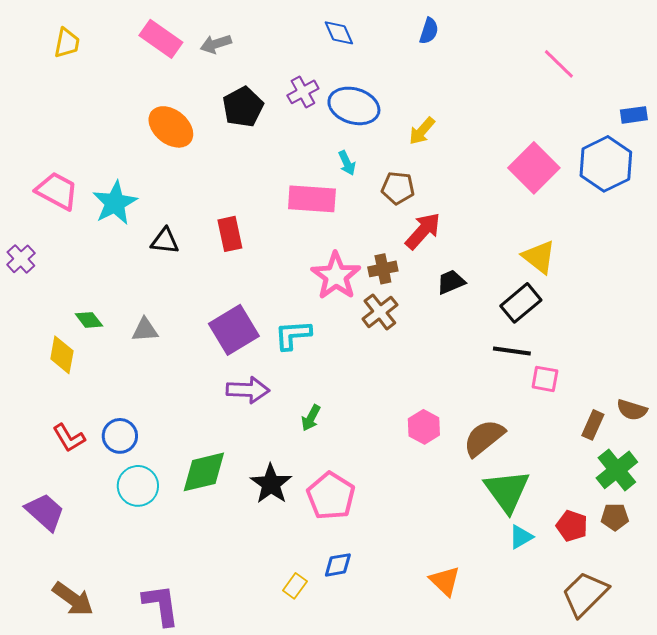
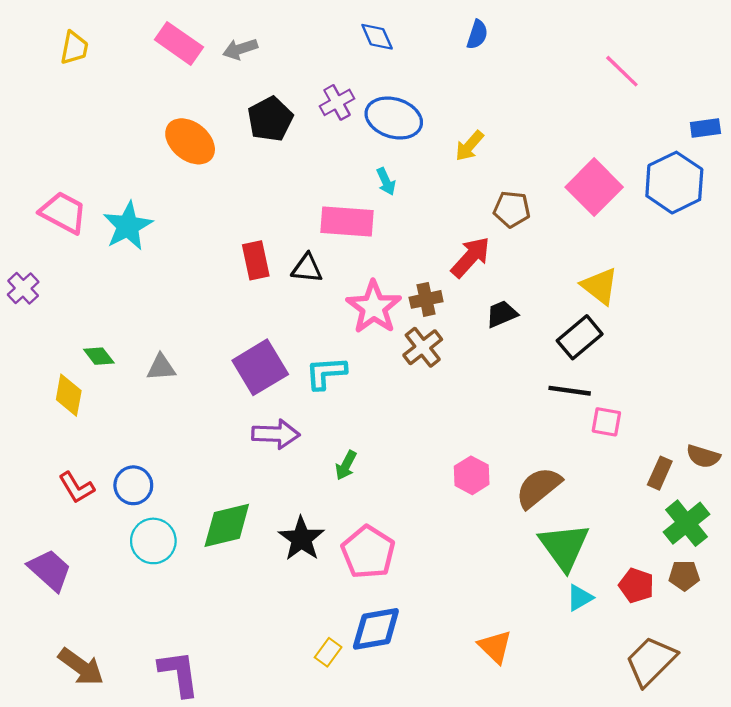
brown pentagon: (398, 188) -> (512, 209), moved
black triangle: (165, 241) -> (307, 268), moved
blue diamond: (338, 565) -> (376, 629), size x1.6

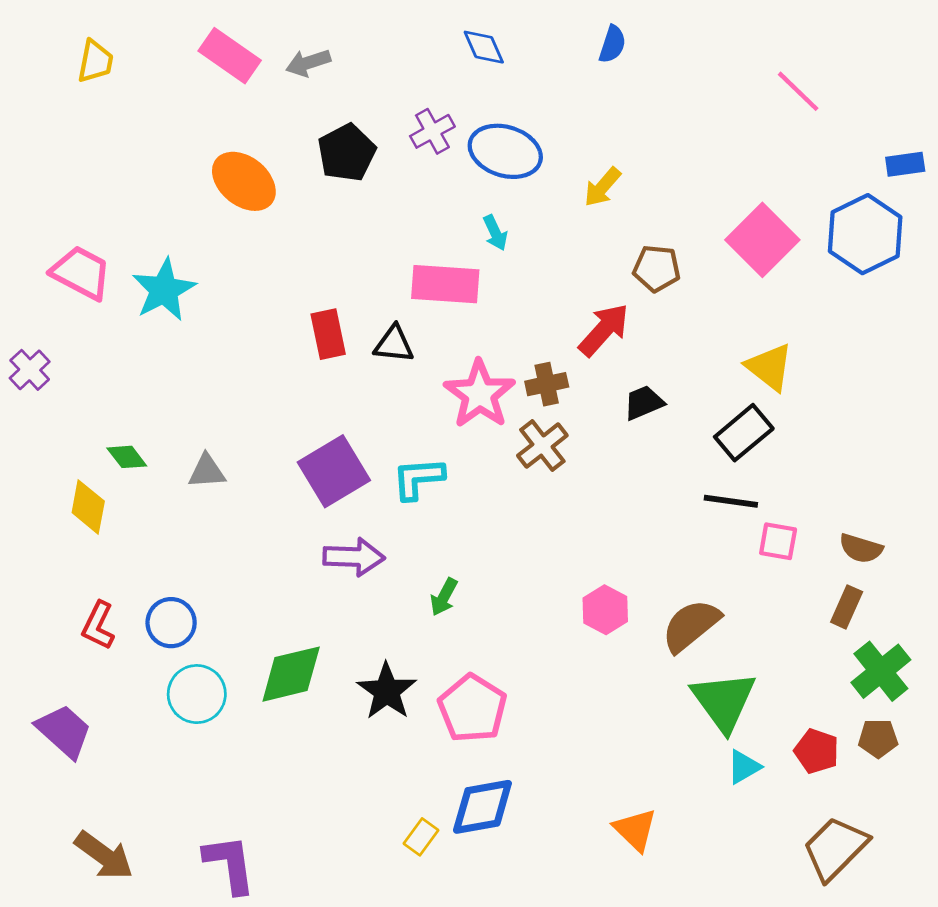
brown semicircle: (703, 456) -> (861, 548), moved
red L-shape: (77, 488) -> (98, 625), turned 57

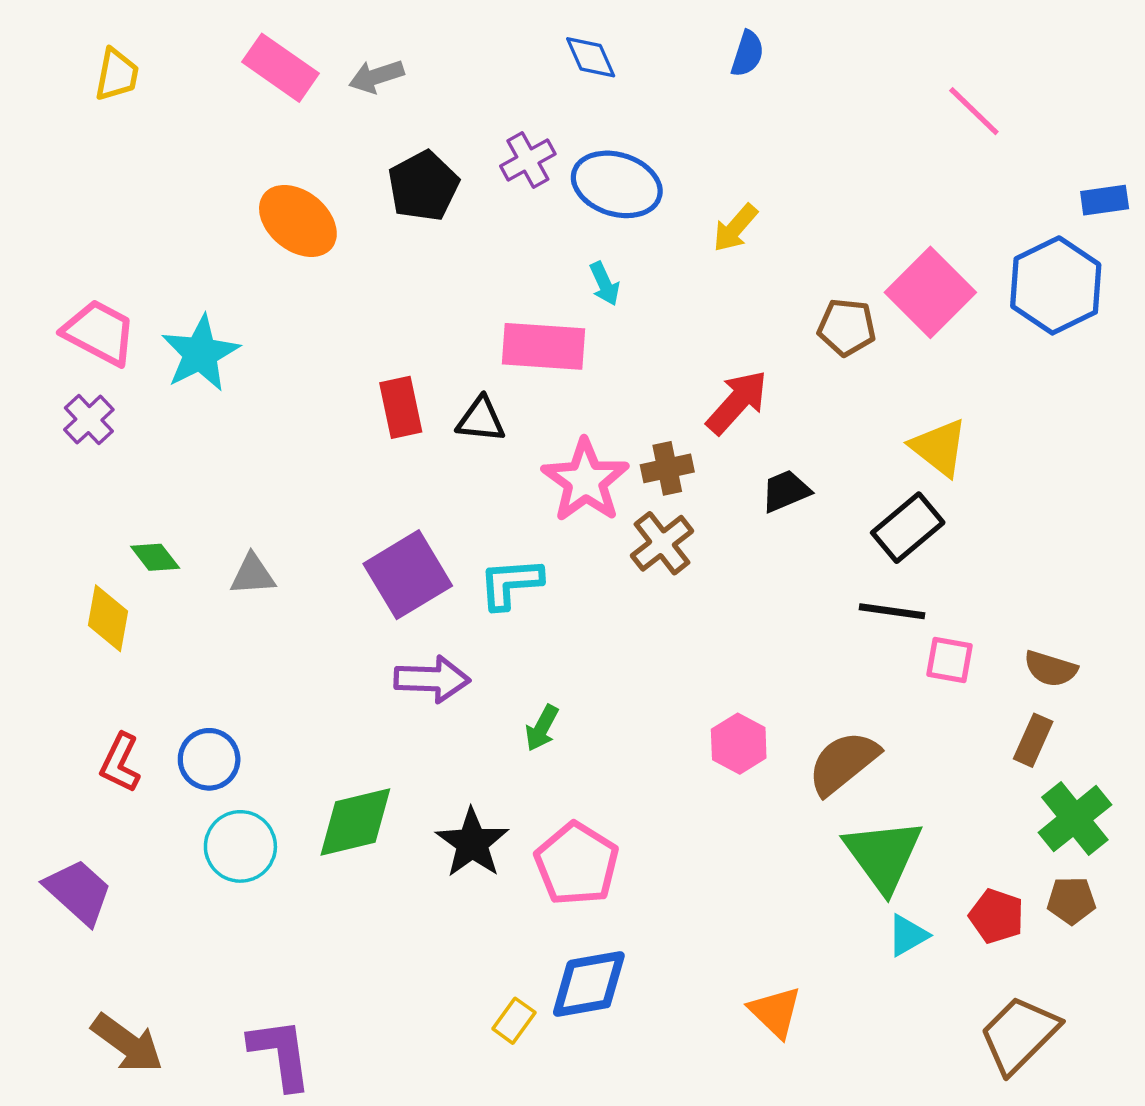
brown pentagon: (657, 268) -> (847, 327), moved
purple cross: (30, 370) -> (89, 420), moved

